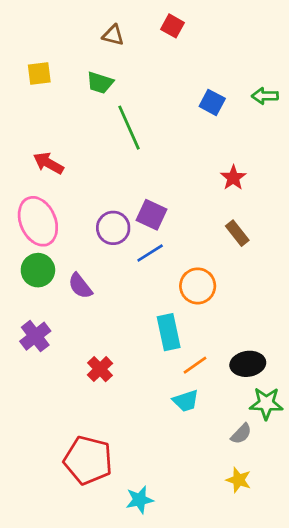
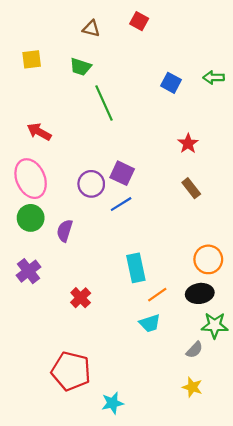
purple semicircle: (80, 286) -> (65, 231), turned 55
orange circle: (198, 286) -> (208, 259), moved

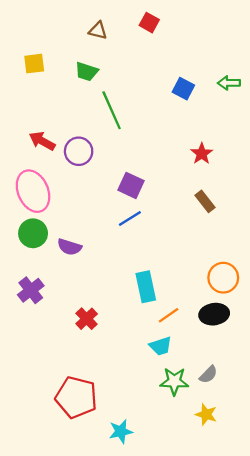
purple circle: (91, 184) -> (79, 151), moved
purple semicircle: (65, 231) -> (69, 247), turned -90
green star: (215, 325) -> (174, 381), moved

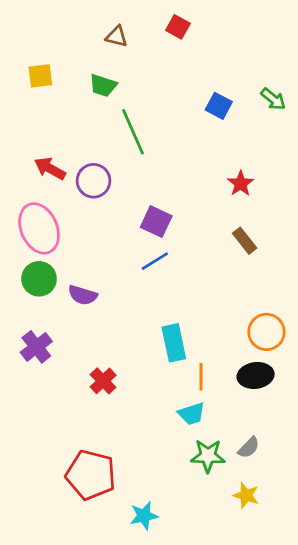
green arrow: (229, 83) -> (273, 99), turned -140
orange line: (169, 315) -> (201, 377), turned -55

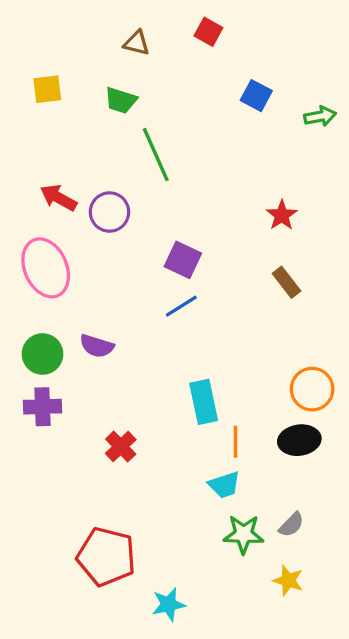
green arrow: (273, 99) -> (320, 116), turned -50
blue square: (219, 106) -> (256, 96), moved
green circle: (39, 279) -> (42, 354), moved
purple cross: (36, 347) -> (42, 407), turned 36

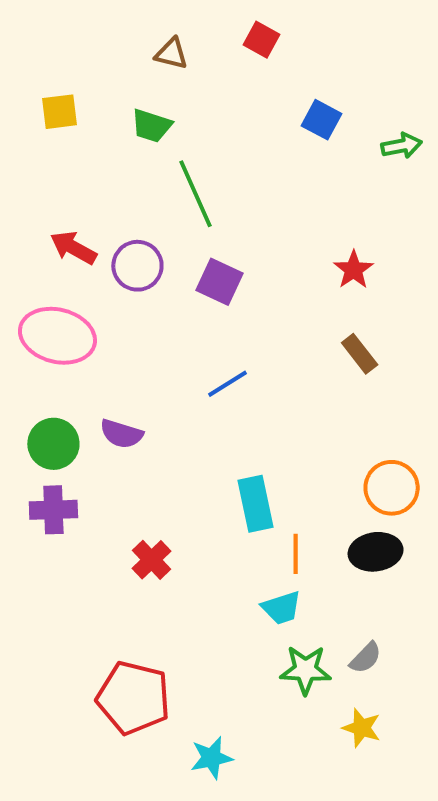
purple square: (183, 260) -> (220, 282), moved
pink ellipse: (46, 268) -> (57, 336), turned -52

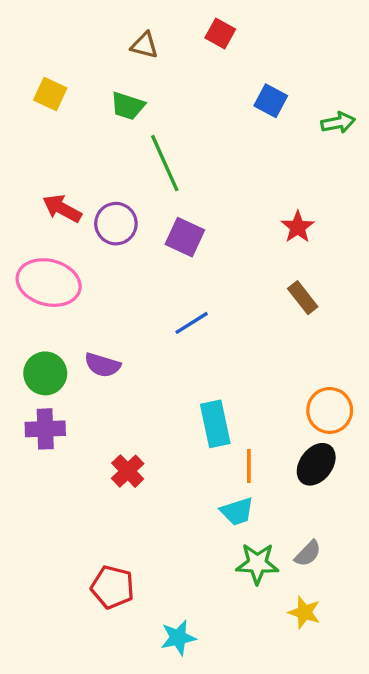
yellow square: (59, 112) -> (50, 94), turned 32
black ellipse: (376, 552) -> (316, 464), turned -45
red pentagon: (133, 698) -> (113, 587), size x0.7

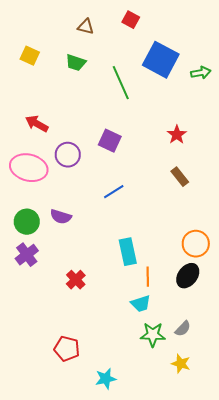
blue square: (271, 101) -> (161, 60), size x1.8
green line: (165, 163) -> (121, 83), moved
purple circle: (116, 224) -> (68, 155), moved
purple cross: (45, 429) -> (27, 255), turned -35

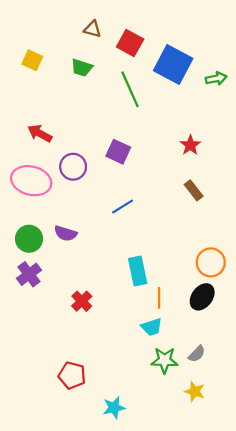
red square: (131, 20) -> (130, 43), moved, size x1.4

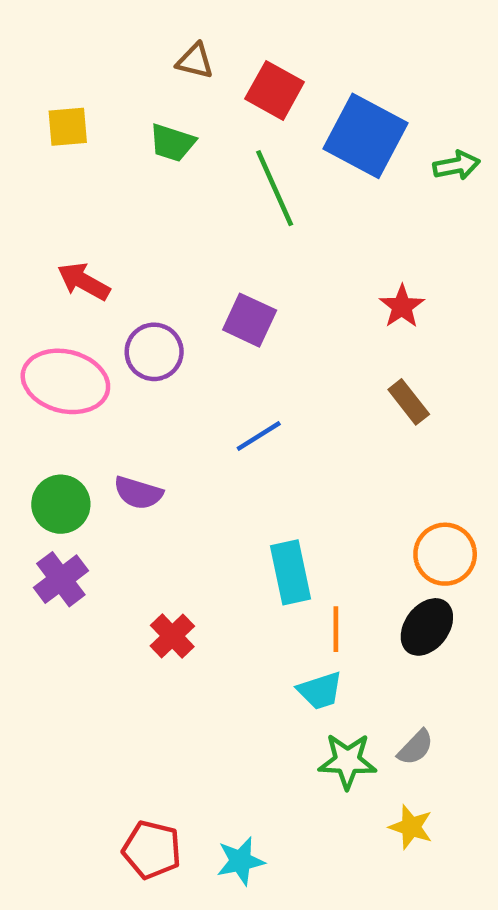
yellow square: (32, 60) -> (68, 127), turned -30
red pentagon: (72, 375) -> (152, 850), moved

